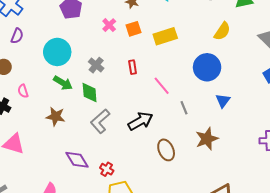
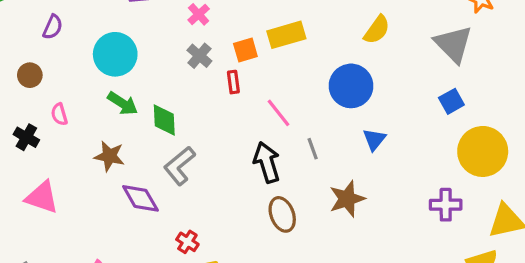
orange square: (134, 29) -> (245, 50), moved
gray cross: (96, 65) -> (199, 56), moved
black arrow: (140, 121) -> (267, 162), moved, turned -80
purple diamond: (77, 160) -> (140, 198), moved

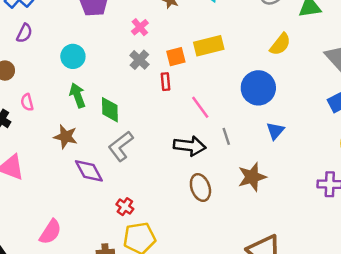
cyan circle: (115, 54) -> (73, 56), size x0.7
green arrow: (123, 103) -> (77, 95), turned -145
black arrow: (267, 162) -> (190, 146), turned 112

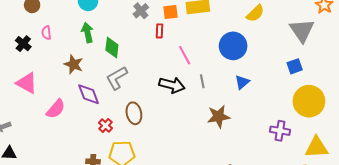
brown ellipse: (200, 188) -> (134, 113), moved
red cross: (125, 207) -> (105, 125), moved
pink semicircle: (50, 232) -> (56, 109), moved

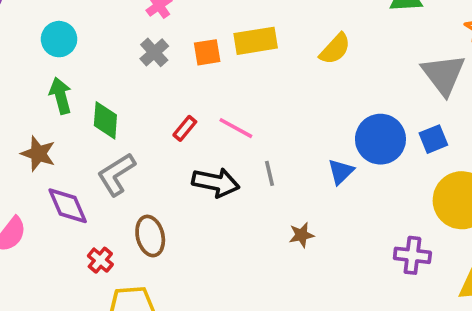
yellow semicircle: (255, 13) -> (335, 49), moved
red rectangle: (159, 31) -> (185, 128), moved, turned 40
blue circle: (233, 46) -> (380, 139), moved
pink line: (185, 55) -> (236, 128), turned -30
brown star: (219, 117) -> (302, 235), size x0.6

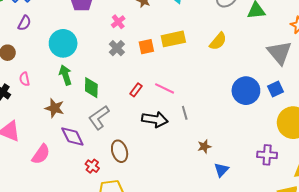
cyan circle: (59, 39) -> (63, 43), size x1.4
blue triangle: (341, 172) -> (221, 170), moved

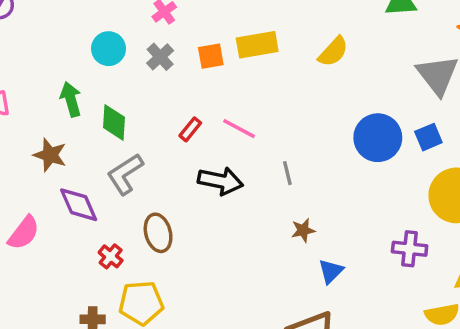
cyan circle: (63, 43) -> (109, 49), moved, size x0.7
gray line: (185, 113) -> (287, 173), moved

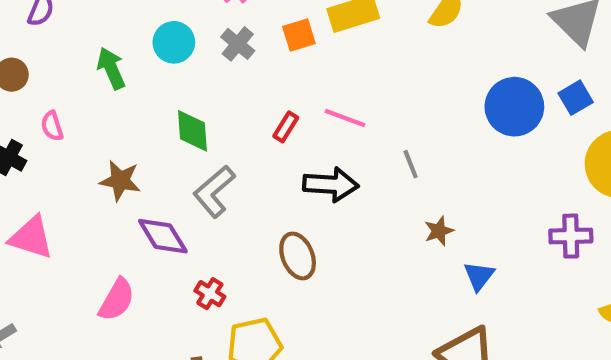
green arrow: (71, 99) -> (111, 68), moved
pink semicircle: (24, 233) -> (117, 300), moved
brown ellipse: (158, 233) -> (298, 256), moved

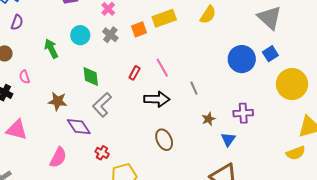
pink line: (345, 118) -> (162, 68), turned 42
purple cross: (571, 236) -> (243, 113), moved
brown ellipse: (298, 256) -> (164, 140), moved

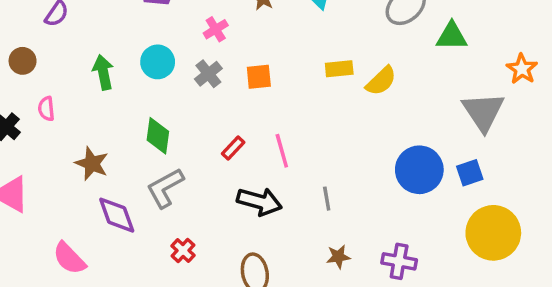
yellow rectangle: (164, 18) -> (339, 69), moved, size x0.7
red cross: (102, 153) -> (183, 251), moved
pink semicircle: (58, 157) -> (69, 258), turned 95

